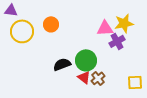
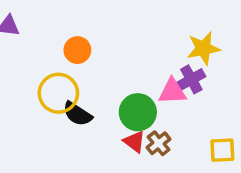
pink triangle: (105, 28) -> (172, 91), moved
yellow circle: (22, 31) -> (58, 93), moved
black semicircle: (62, 64) -> (77, 114), moved, turned -126

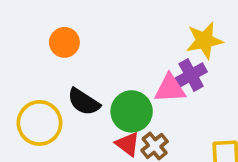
yellow circle: (58, 93) -> (39, 123), moved
black semicircle: (77, 114) -> (84, 102), moved

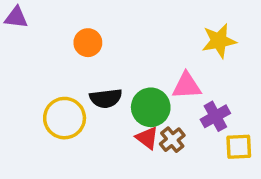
purple cross: (191, 75) -> (215, 116), moved
black semicircle: (84, 102) -> (106, 98), turned -40

